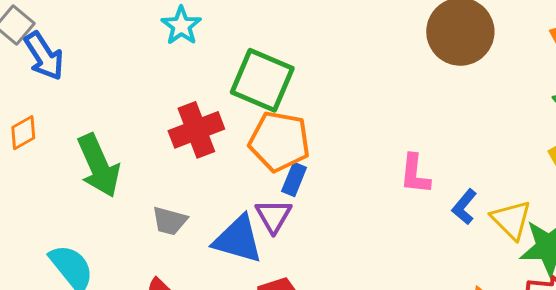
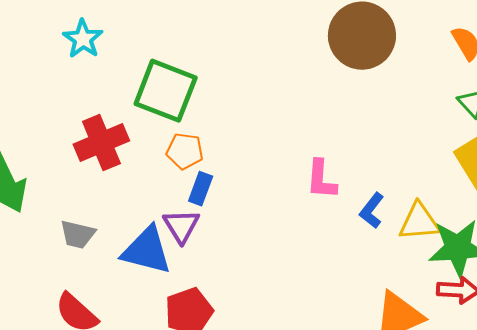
orange pentagon: (279, 141) -> (185, 151), size x0.6
yellow triangle: (511, 220) -> (419, 222), turned -48

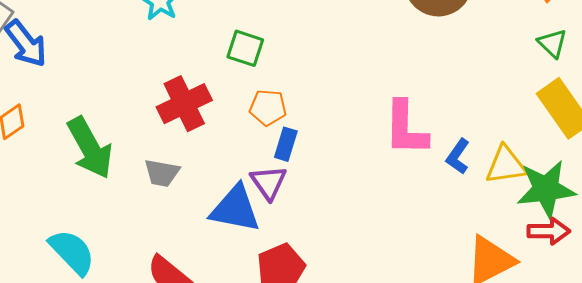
green square: (166, 91) -> (245, 48), size x0.6
pink L-shape: (321, 179) -> (406, 128), size x1.4
gray trapezoid: (78, 234) -> (162, 173), moved

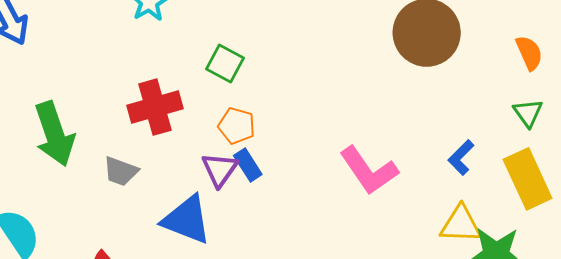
pink L-shape: (406, 128) -> (369, 171), turned -46
blue rectangle: (286, 144) -> (248, 165), turned -60
blue L-shape: (458, 156) -> (461, 157), moved
purple triangle: (269, 182) -> (220, 169), moved

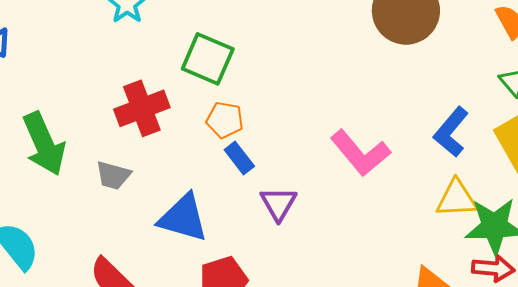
green square: (225, 63) -> (208, 59), size x1.4
blue L-shape: (461, 157) -> (451, 132), size x1.4
purple triangle: (220, 169) -> (278, 204), moved

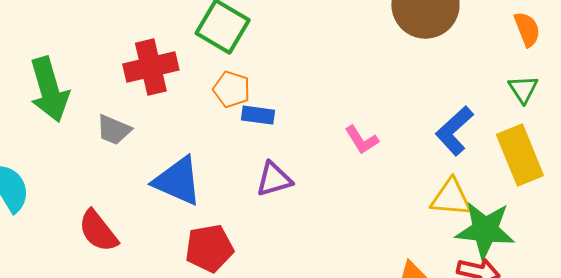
pink L-shape: (360, 153) -> (362, 140), size x0.6
blue rectangle: (239, 158) -> (258, 115), moved, turned -52
purple triangle: (278, 204) -> (274, 179), turned 36

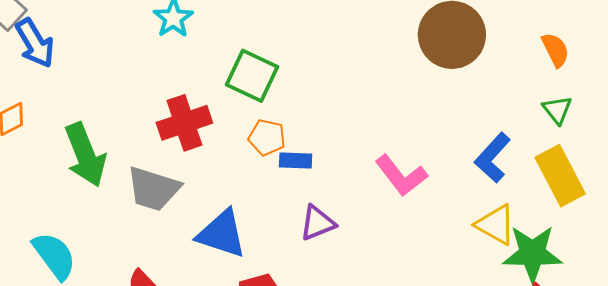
gray trapezoid: (114, 130) -> (153, 189), size x1.5
pink L-shape: (362, 140) -> (401, 175), size x1.5
yellow triangle: (451, 198) -> (496, 225), turned 30

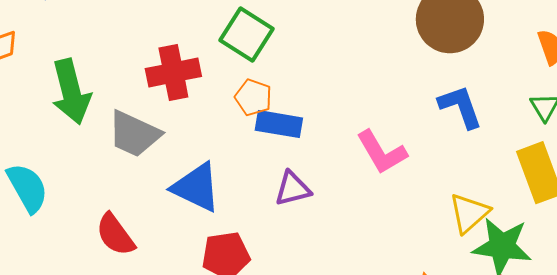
blue L-shape: (493, 158) -> (460, 107), moved, turned 111
blue rectangle: (296, 161) -> (279, 124), size x1.4
yellow triangle: (496, 225) -> (469, 213), turned 42

